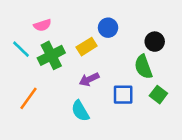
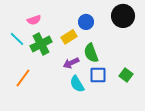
black circle: (155, 42) -> (123, 16), moved, size x1.5
green semicircle: (143, 67) -> (91, 53), moved
cyan semicircle: (80, 111) -> (77, 84), moved

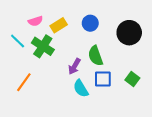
black circle: (123, 16) -> (129, 33), moved
yellow rectangle: (69, 37) -> (59, 25), moved
green cross: (41, 44) -> (43, 46), turned -30
purple arrow: (71, 63) -> (74, 66), turned -35

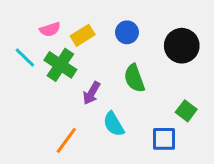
purple arrow: (74, 66) -> (91, 93), moved
blue square: (103, 79) -> (164, 139), moved
orange line: (24, 82) -> (66, 140), moved

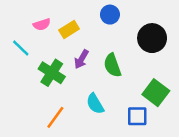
blue circle: (127, 32) -> (110, 15), moved
green cross: (60, 65) -> (52, 73), moved
purple arrow: (91, 93) -> (81, 59), moved
green square: (186, 111) -> (156, 93), size x1.5

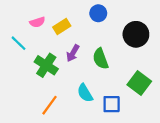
blue square: (137, 116) -> (112, 104), moved

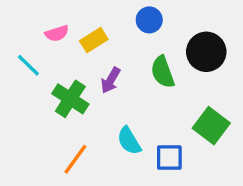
green semicircle: (100, 59) -> (163, 72), moved

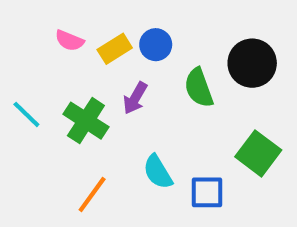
blue circle: (149, 20) -> (156, 45), moved
pink semicircle: (57, 33) -> (69, 41), turned 40
cyan line: (28, 65) -> (26, 114), moved

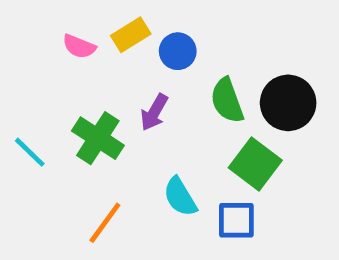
yellow rectangle: (115, 49) -> (131, 35), moved
black circle: (252, 63) -> (288, 103), moved
cyan line: (26, 114) -> (30, 152), moved
green square: (258, 153) -> (255, 164), moved

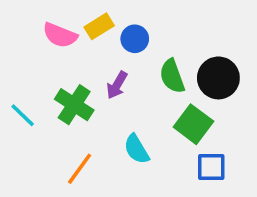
pink semicircle: (79, 47) -> (60, 35), size x1.4
blue square: (236, 220) -> (211, 167), moved

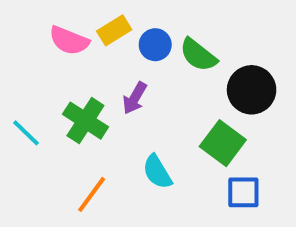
green semicircle: (172, 76) -> (198, 55), moved, turned -32

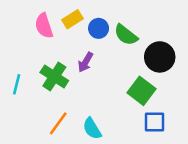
pink semicircle: (69, 41) -> (44, 26), turned 50
cyan line: (26, 133) -> (17, 84), turned 60
cyan semicircle: (157, 172) -> (92, 129), moved

